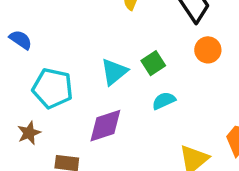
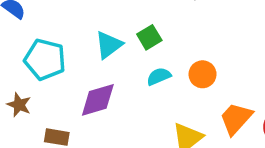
orange circle: (208, 50) -> (203, 74), moved
brown star: (29, 133) -> (19, 105), turned -30

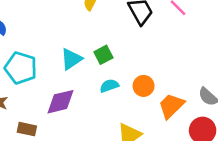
orange trapezoid: (236, 119) -> (171, 106), moved

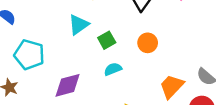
cyan triangle: (71, 59) -> (79, 25), moved
orange circle: (144, 86) -> (148, 43), moved

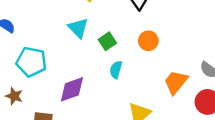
cyan triangle: (79, 25) -> (78, 28), turned -35
cyan semicircle: (113, 69) -> (116, 70), turned -48

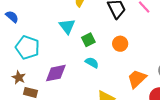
cyan semicircle: (116, 70) -> (92, 63), turned 96
brown star: (14, 96) -> (19, 77), moved

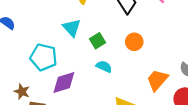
cyan pentagon: (27, 47) -> (44, 57), moved

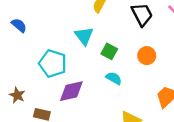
green square: (97, 41) -> (109, 51), turned -35
brown star: (22, 92) -> (17, 95), moved

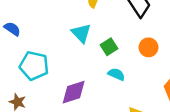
green square: (109, 51) -> (109, 47), turned 35
cyan pentagon: (53, 63) -> (34, 66), moved

